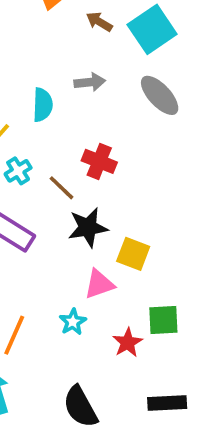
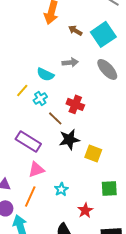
cyan semicircle: (43, 105) -> (45, 74), turned 114
cyan cross: (18, 171) -> (40, 98), moved
pink triangle: (99, 284) -> (36, 169), moved
red star: (128, 343) -> (85, 210), moved

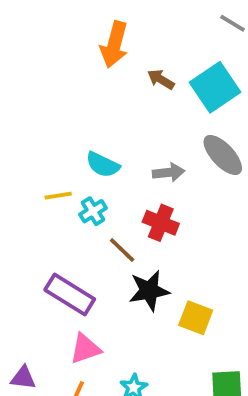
gray arrow: (70, 62) -> (169, 172), moved
yellow line: (22, 90) -> (58, 196), turned 40

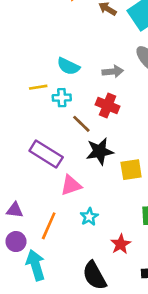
cyan cross: (93, 211) -> (62, 98), turned 30
yellow square: (196, 318) -> (131, 170), turned -30
pink triangle: (85, 349) -> (71, 185), moved

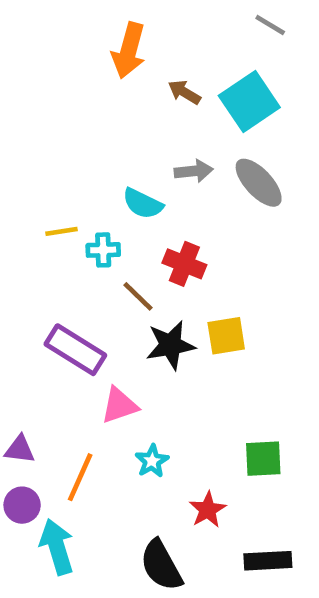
cyan semicircle: (68, 66) -> (143, 204), moved
gray arrow: (113, 72) -> (194, 171), moved
yellow square: (131, 170) -> (226, 336), moved

